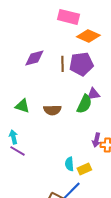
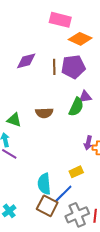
green triangle: (22, 106) -> (14, 120), moved
cyan semicircle: (69, 164) -> (44, 184), moved, size x1.5

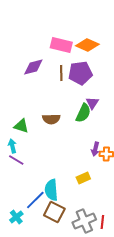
pink rectangle: (60, 20) -> (61, 45), moved
purple triangle: (85, 97) -> (92, 103), turned -48
blue line: (63, 194) -> (35, 200), moved

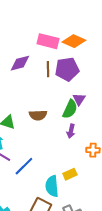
purple arrow: (95, 149) -> (71, 131), moved
cyan semicircle: (51, 190) -> (52, 186), moved
blue line: (35, 200) -> (24, 166), moved

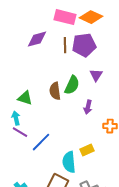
green semicircle: (70, 109) -> (72, 85), moved
brown semicircle: (38, 115) -> (55, 91), turned 84

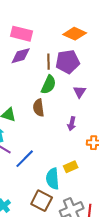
pink rectangle: (65, 17) -> (22, 34), moved
green semicircle: (72, 85) -> (49, 85), moved

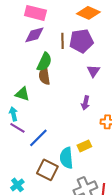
green semicircle: (49, 85) -> (44, 62), moved
brown semicircle: (39, 108) -> (44, 76), moved
brown square: (42, 201) -> (47, 170), moved

